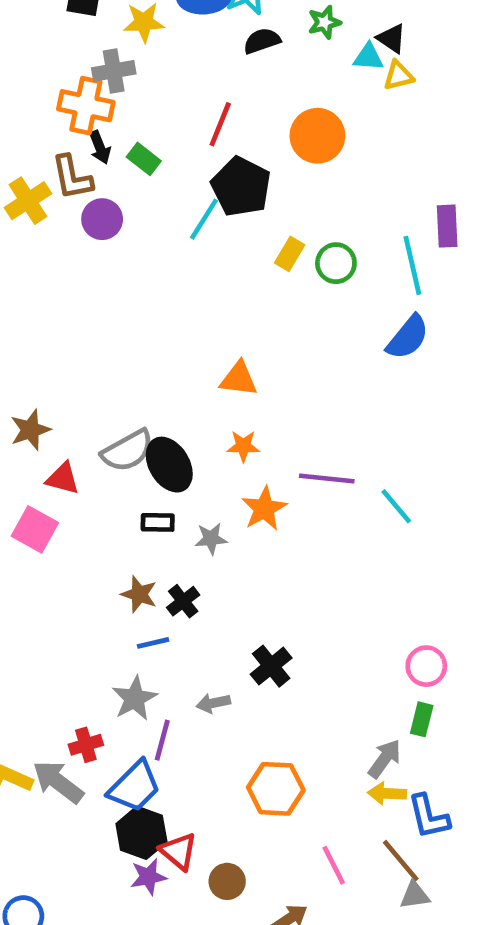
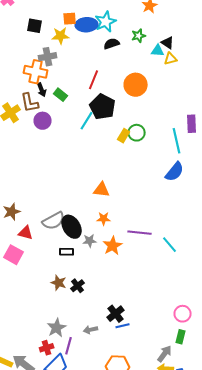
green circle: (336, 263) -> (137, 133), moved
gray star: (211, 539) -> (90, 241), moved
blue line: (153, 643) -> (123, 326), moved
red cross: (86, 745) -> (47, 348), moved

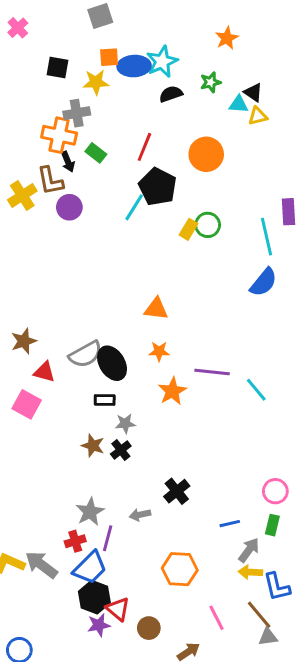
green rectangle: (61, 95) -> (96, 153), moved
gray star: (90, 241) -> (125, 424), moved
blue line: (123, 326) -> (230, 524), moved

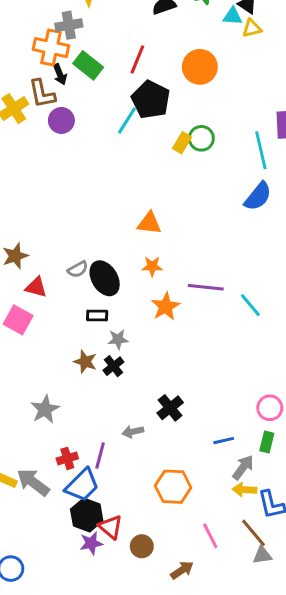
green rectangle: (96, 153) -> (88, 65), size x1.4
gray semicircle: (86, 354) -> (78, 269), size x0.6
gray star: (90, 512) -> (45, 409), moved

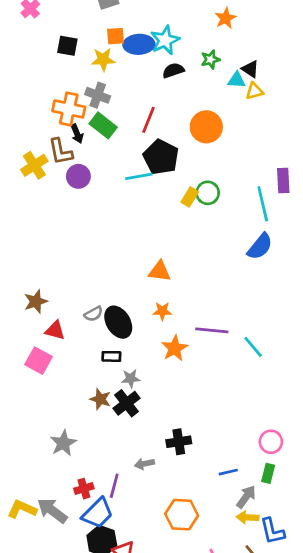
gray cross: (69, 25) -> (98, 95), moved, turned 30
cyan line: (127, 120) -> (139, 176), turned 48
black cross: (113, 366) -> (127, 403), size x1.4
black cross: (170, 408) -> (179, 442), turned 30

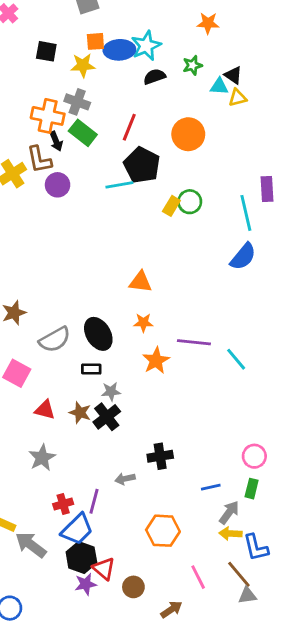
orange star: (226, 18) -> (208, 23), turned 30
gray semicircle: (94, 314) -> (55, 339), moved, size x1.6
red triangle: (55, 330) -> (45, 410), moved
gray arrow: (52, 511) -> (31, 545), moved

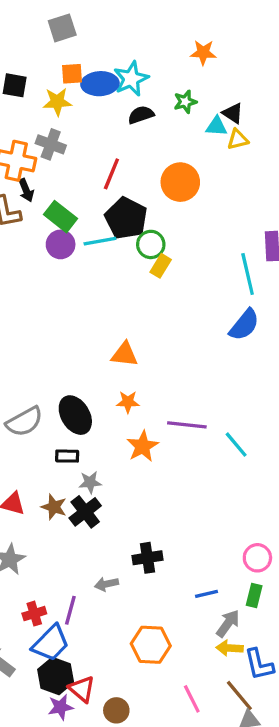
green rectangle: (83, 133) -> (61, 217), moved
purple circle: (58, 185) -> (61, 244), moved
green circle: (190, 202) -> (151, 244), moved

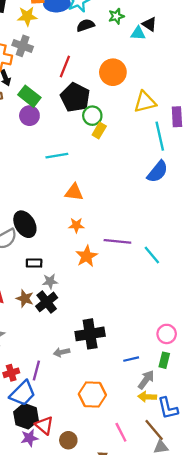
yellow triangle: (238, 139) -> (145, 102), moved, size x1.5
cyan line: (100, 241) -> (57, 156), moved
black ellipse: (75, 415) -> (25, 224), moved
black cross: (147, 558) -> (90, 334), size x1.4

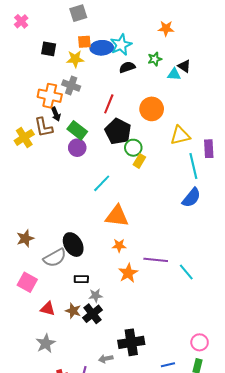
cyan line: (57, 156) -> (102, 183), turned -36
orange triangle: (74, 192) -> (117, 216), size x1.4

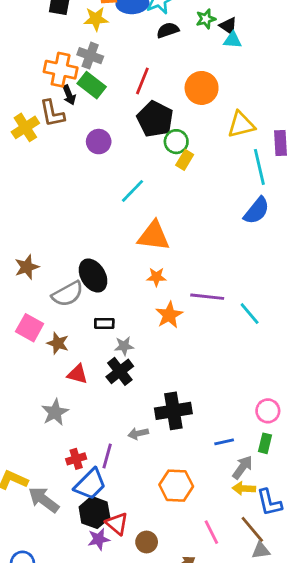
black triangle: (184, 66) -> (228, 26), moved
green rectangle: (77, 130) -> (92, 85), moved
red triangle: (48, 309) -> (77, 374), moved
brown star: (73, 311) -> (58, 343), moved

